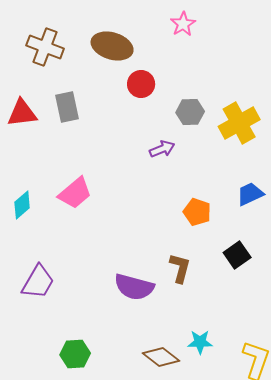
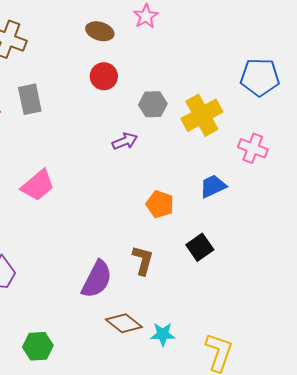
brown ellipse: (112, 46) -> (100, 31), moved, size x0.7
purple semicircle: (134, 287) -> (97, 279), turned -78
brown diamond: (161, 357) -> (124, 323), moved

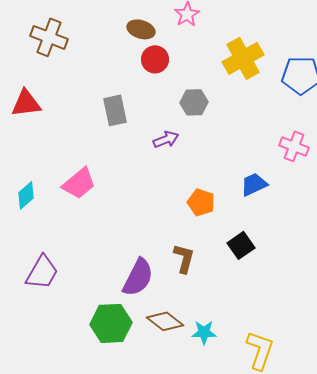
red circle: (104, 76) -> (155, 59), moved
gray rectangle: (30, 99) -> (115, 110), moved
yellow cross: (202, 115) -> (243, 58), moved
green hexagon: (38, 346) -> (111, 323), moved, size x1.4

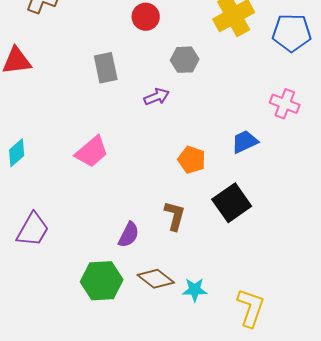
pink trapezoid: (79, 183) -> (92, 152), moved
black square: (241, 245) -> (232, 203), size x1.4
purple semicircle: (138, 277) -> (129, 235), size x0.7

